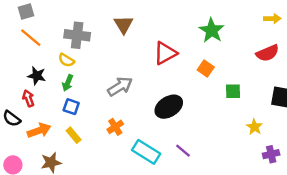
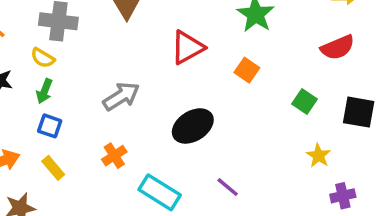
green square: (233, 91) -> (304, 102), moved, turned 35
purple line: (183, 151) -> (228, 187), moved

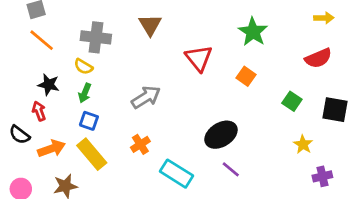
red triangle: (188, 47) -> (199, 58), turned -40
black ellipse: (193, 126) -> (221, 135), moved
yellow rectangle: (53, 168) -> (92, 154), size x1.6

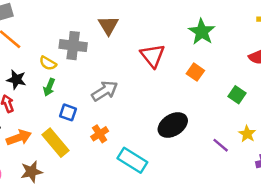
gray cross: (96, 37) -> (73, 46), moved
blue square: (89, 121) -> (68, 112), moved
purple line: (231, 169) -> (221, 145), moved

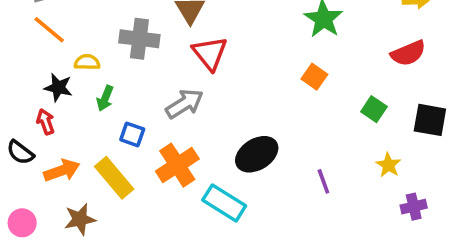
red triangle: (153, 56) -> (210, 53), moved
yellow semicircle: (48, 63) -> (87, 62), moved, turned 150
black ellipse: (173, 125) -> (257, 154), moved
orange cross: (100, 134) -> (177, 165), size x1.6
purple line: (221, 145) -> (323, 181), moved, turned 30

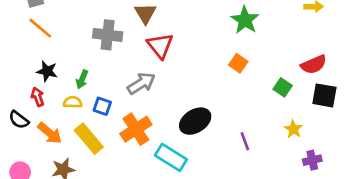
red semicircle: (408, 53) -> (314, 65), moved
yellow semicircle: (87, 62) -> (73, 102), moved
orange arrow: (62, 170) -> (50, 133), turned 60

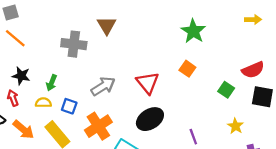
red triangle: (160, 46) -> (148, 83), moved

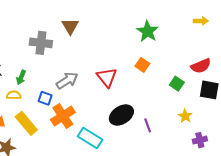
blue square: (69, 106) -> (45, 98), moved
black ellipse: (150, 119) -> (121, 115), moved

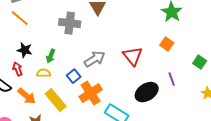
blue square: (45, 98) -> (74, 76), turned 32
purple line: (148, 125) -> (172, 79), moved

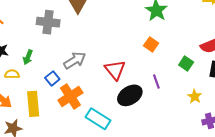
red triangle: (133, 56) -> (115, 70), moved
yellow semicircle: (44, 73) -> (12, 74), moved
yellow rectangle: (56, 100) -> (33, 104), turned 35

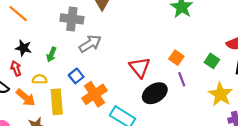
orange square: (151, 44) -> (176, 58), moved
gray arrow: (75, 60) -> (90, 44), moved
yellow semicircle: (12, 74) -> (40, 79), moved
yellow star: (195, 96) -> (220, 94), size x1.6

